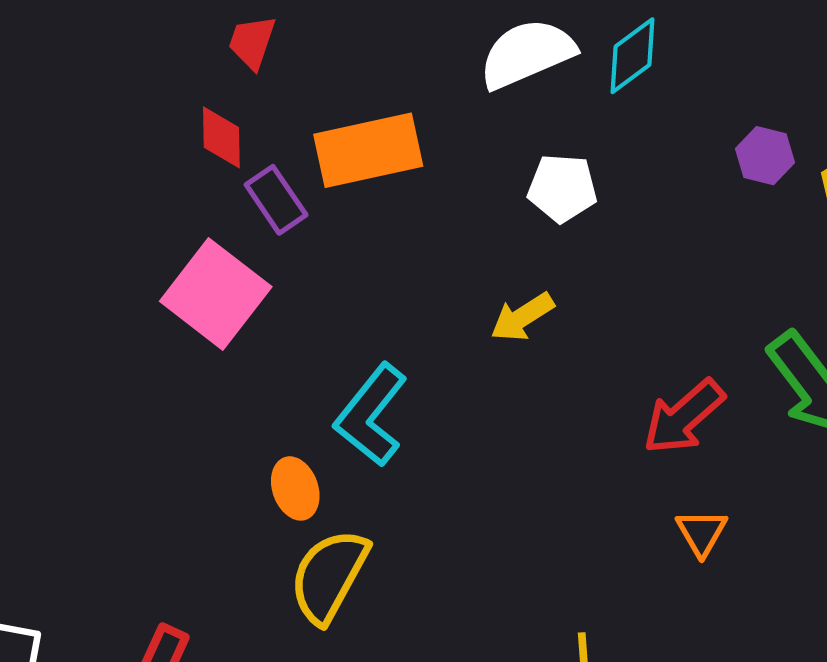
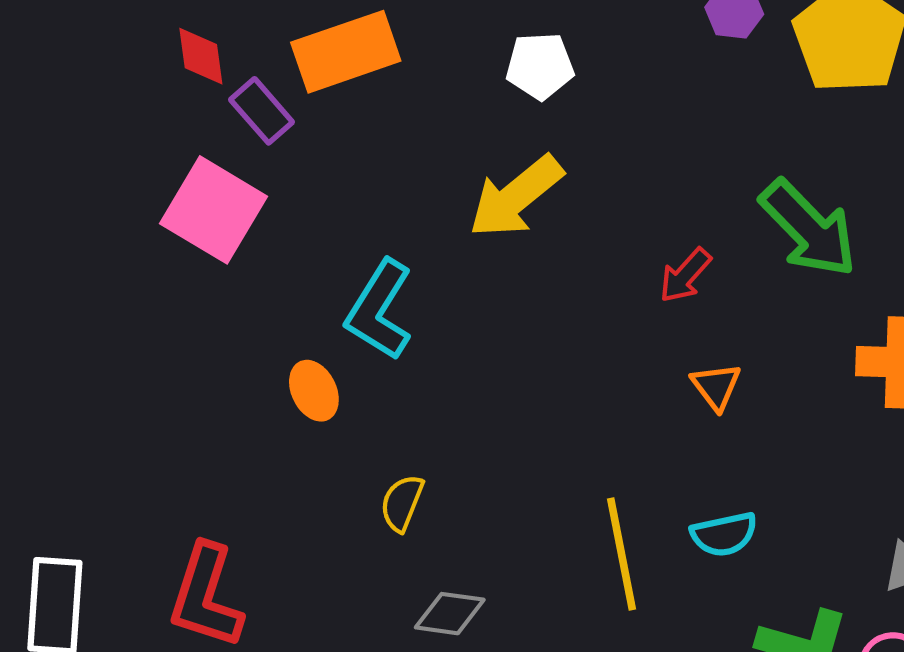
yellow arrow: (522, 317) -> (516, 197), size x1.6
red arrow: (684, 417) -> (685, 275), size x0.7
yellow semicircle: (329, 576) -> (402, 503), moved, size x0.6

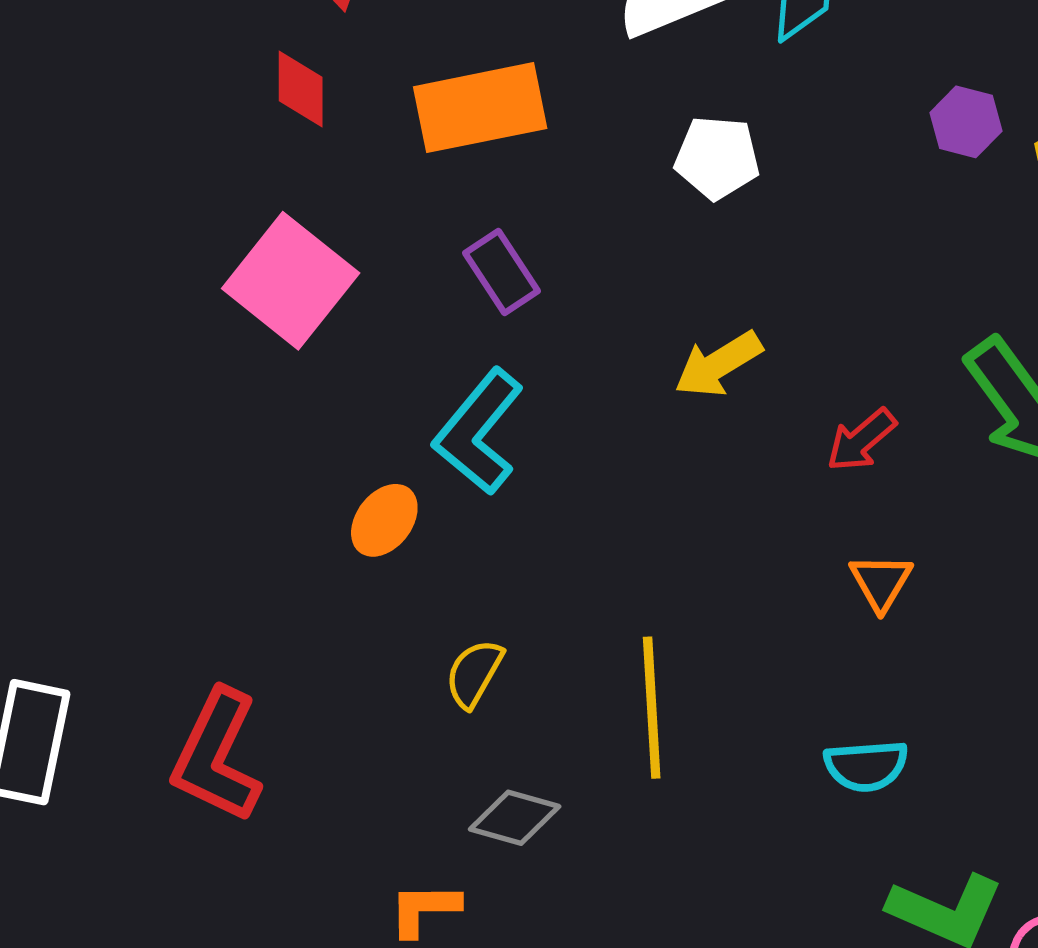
purple rectangle: (262, 111) -> (501, 272), moved
yellow arrow: (516, 197) -> (718, 364), moved, size x0.7
orange ellipse: (314, 391) -> (384, 520), turned 56
yellow line: (621, 554) -> (652, 708), moved

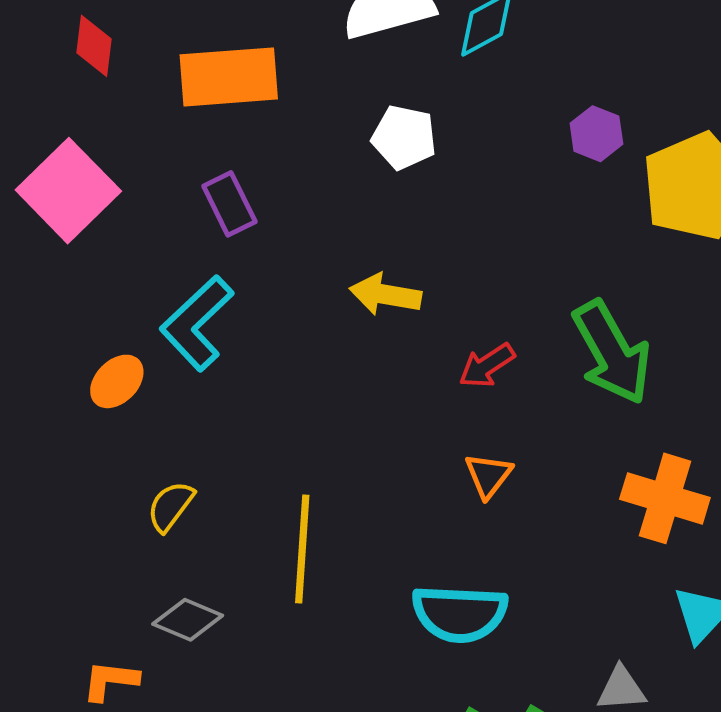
yellow arrow: (718, 364) -> (385, 294), turned 34
cyan semicircle: (866, 766) -> (460, 614), size x1.5

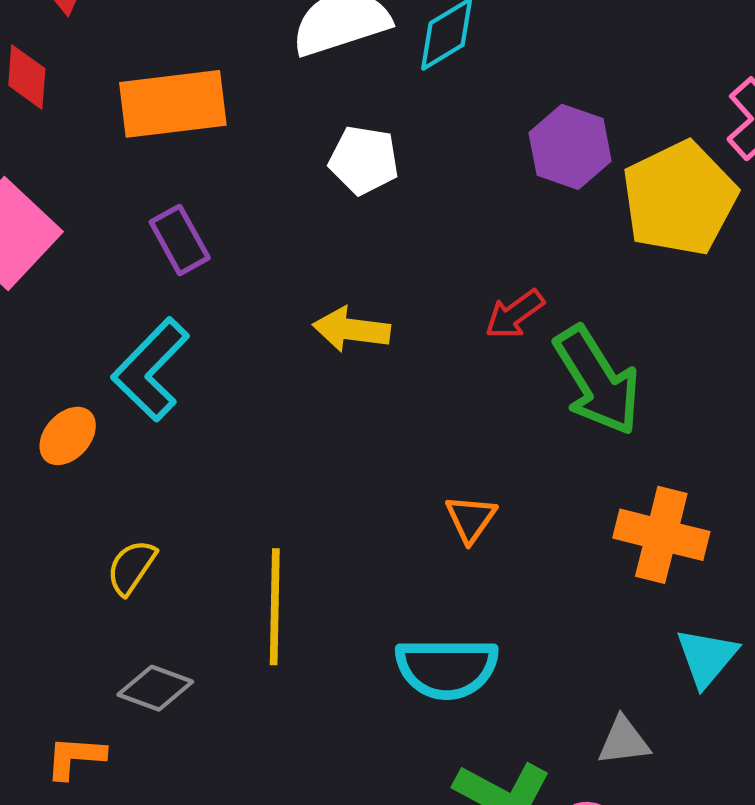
purple hexagon: (596, 134) -> (570, 147), size x1.4
red arrow: (487, 366) -> (515, 314), moved

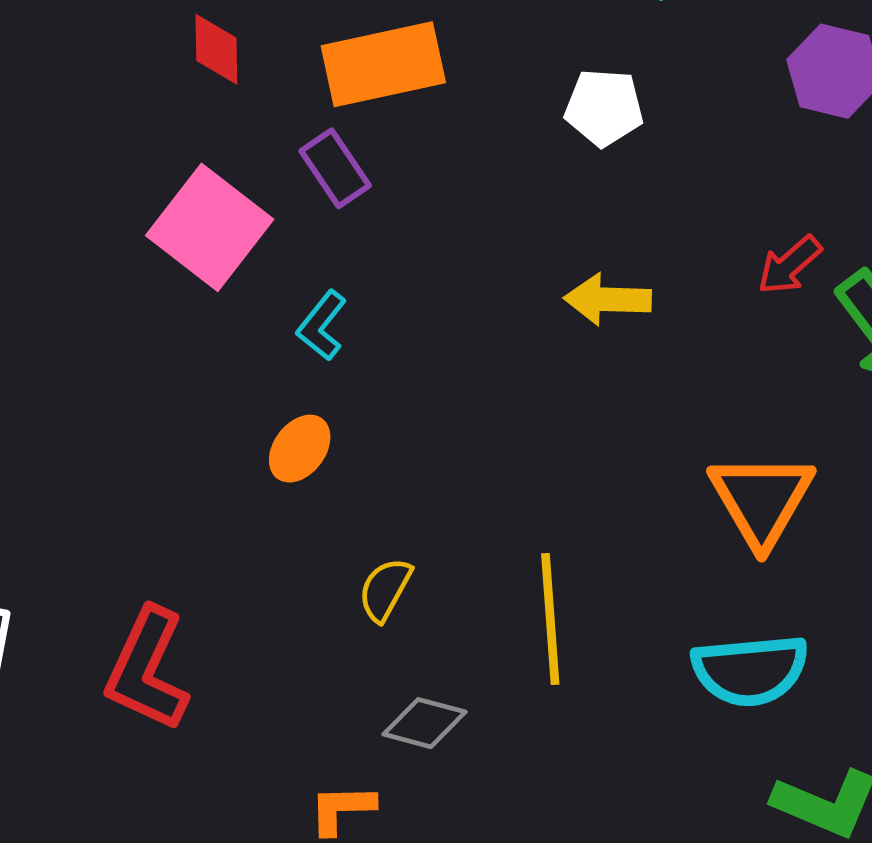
purple rectangle: (180, 240) -> (335, 168), moved
cyan L-shape: (151, 369) -> (322, 326), moved, size x0.6
orange triangle: (471, 519) -> (761, 499), size x1.8

